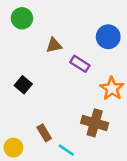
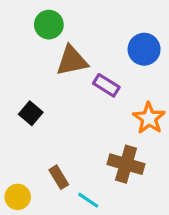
green circle: (22, 18) -> (49, 25), moved
brown triangle: (54, 45) -> (72, 61), size x1.5

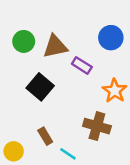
green circle: (49, 25) -> (24, 41), moved
black square: (31, 113) -> (40, 87), moved, size x1.5

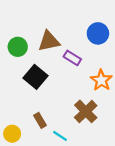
green circle: (24, 41) -> (18, 47), moved
brown cross: (97, 126) -> (86, 111), turned 30

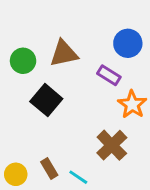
purple rectangle: (72, 58) -> (109, 75), moved
brown rectangle: (40, 120) -> (49, 168), moved

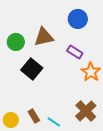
blue circle: (128, 43) -> (78, 19), moved
brown cross: (112, 145) -> (86, 111), moved

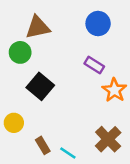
brown triangle: (44, 37) -> (38, 27), moved
yellow circle: (11, 120) -> (14, 123), moved

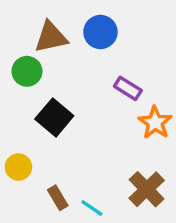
blue circle: (98, 24) -> (100, 32), moved

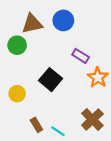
black square: (54, 117) -> (50, 80), moved
yellow circle: (18, 167) -> (17, 94), moved

